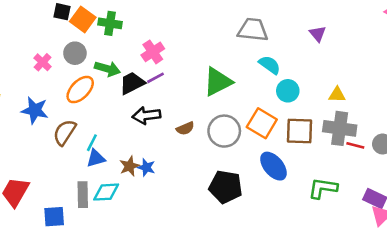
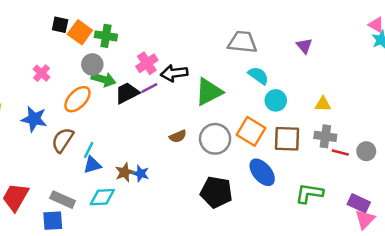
gray circle: (75, 53) -> (92, 64), moved
black arrow: (146, 115) -> (174, 73), moved
gray cross: (340, 128) -> (325, 136), size x0.7
gray rectangle: (83, 195) -> (63, 200), moved, turned -65

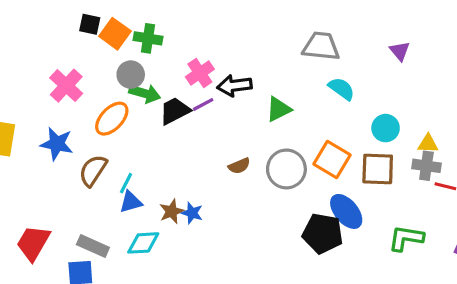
pink cross: (42, 73) -> (66, 86), size x1.5
green triangle: (209, 92) -> (279, 109), size x0.7
cyan circle: (276, 100) -> (386, 128), moved
yellow triangle: (323, 104) -> (428, 144), moved
black pentagon: (216, 192) -> (323, 233), moved

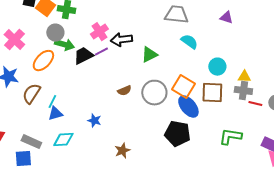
purple triangle: (400, 51) -> (226, 18), turned -32
brown star: (172, 211) -> (122, 151), moved
blue ellipse: (346, 211) -> (188, 107), moved

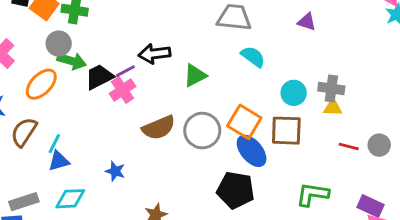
pink cross: (99, 32) -> (122, 90), moved
brown semicircle: (124, 91) -> (159, 128), size x1.6
gray cross: (243, 91) -> (331, 89), moved
gray rectangle: (31, 142) -> (24, 202), turned -42

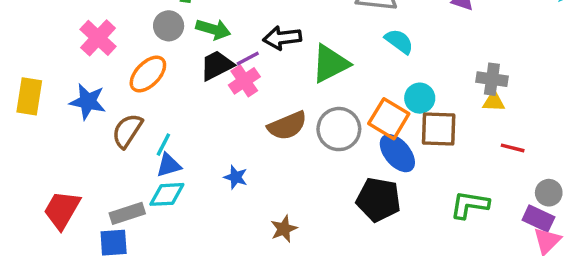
green arrow: (72, 61) -> (213, 29), moved
green triangle: (195, 75) -> (330, 64), size x1.4
cyan circle: (294, 93) -> (420, 98), moved
gray circle: (379, 145) -> (549, 193), moved
cyan diamond: (70, 199) -> (167, 194), moved

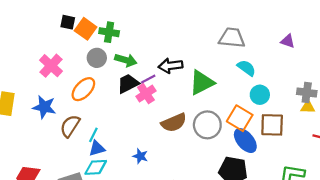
cyan circle: (420, 98) -> (260, 95), moved

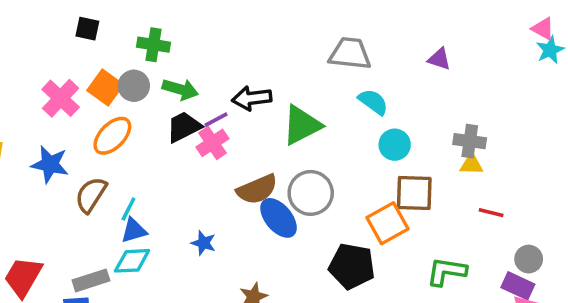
orange square: (86, 29) -> (105, 88), moved
orange square: (240, 118) -> (388, 223), moved, turned 30
blue ellipse: (245, 141) -> (279, 218), moved

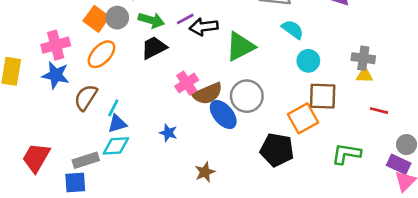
pink cross: (61, 98) -> (56, 45), moved, turned 32
purple line: (216, 120) -> (185, 19), moved
pink cross: (212, 143) -> (187, 83), moved

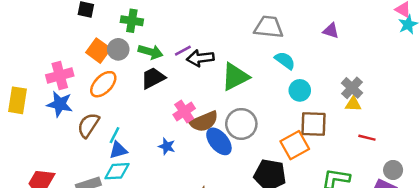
gray cross: (363, 58) -> (352, 88), turned 35
blue star: (168, 133) -> (167, 146), moved

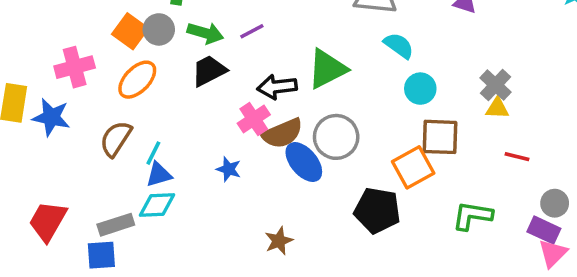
black arrow: (200, 58) -> (277, 87), moved
blue star: (60, 104) -> (51, 117), moved

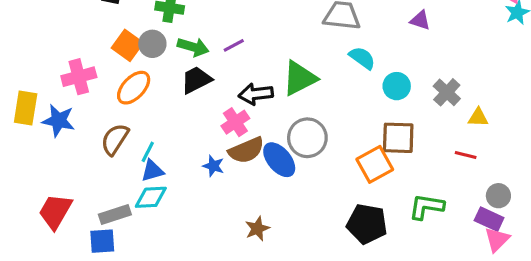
cyan circle: (420, 89) -> (397, 86), moved
yellow triangle: (497, 108) -> (478, 117), moved
brown semicircle: (282, 133) -> (246, 150), moved
black pentagon: (377, 210) -> (367, 224), moved

